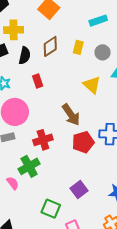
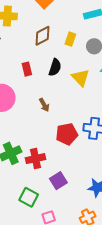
black semicircle: (25, 56) -> (55, 67), moved
brown arrow: (71, 115) -> (44, 105), moved, size x0.6
red cross: (43, 140) -> (36, 159), moved

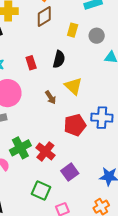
brown diamond: (43, 36) -> (44, 16), moved
yellow triangle: (81, 78) -> (73, 86), moved
red cross: (36, 159) -> (45, 151), turned -36

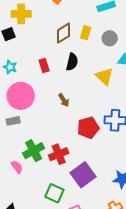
brown diamond: (44, 16) -> (64, 33), moved
yellow triangle: (73, 86) -> (104, 76), moved
red cross: (45, 151) -> (59, 154), turned 30
purple square: (70, 172) -> (83, 175), size x1.4

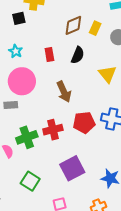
brown arrow: (64, 100) -> (64, 92), size x1.5
red cross: (59, 154) -> (53, 130), moved
green square: (54, 193) -> (30, 181), moved

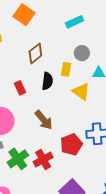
yellow rectangle: (95, 28) -> (66, 69), moved
green cross: (27, 137) -> (18, 159), moved

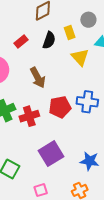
yellow rectangle: (66, 69) -> (70, 33), turned -40
red rectangle: (20, 88) -> (21, 41), turned 64

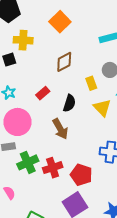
black semicircle: (49, 40) -> (69, 103), moved
red pentagon: (60, 107) -> (81, 175), moved, turned 30

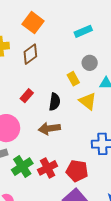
brown diamond: (64, 62) -> (30, 54), moved
brown arrow: (60, 129) -> (49, 128), turned 120

